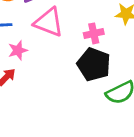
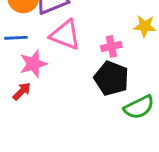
pink star: (18, 50) -> (33, 64), size x1.4

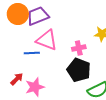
blue line: (16, 38) -> (32, 53), moved
pink star: (33, 64) -> (35, 87), moved

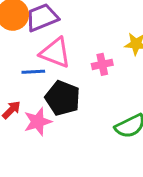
black pentagon: (79, 70) -> (63, 98), moved

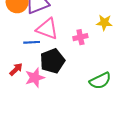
black pentagon: (63, 98) -> (52, 61), turned 30

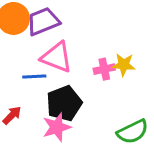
yellow star: (104, 23) -> (124, 65), moved
pink star: (35, 78) -> (57, 127), moved

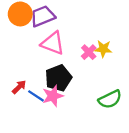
pink cross: (104, 69) -> (89, 52), turned -32
blue line: (34, 77) -> (36, 96), moved, turned 36

